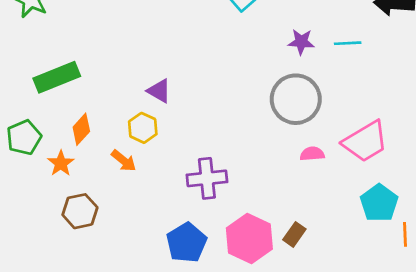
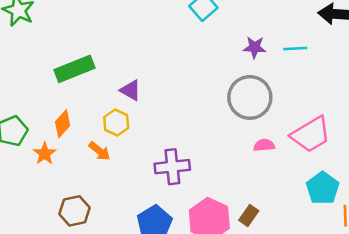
green rectangle: (57, 77) -> (74, 69), moved
brown hexagon: (80, 211) -> (74, 211), moved

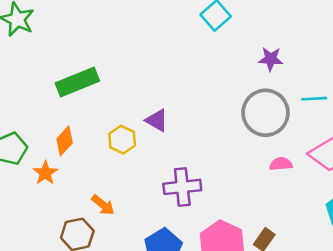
cyan line: (295, 49) -> (314, 99), moved
purple triangle: (131, 90) -> (157, 120), moved
orange arrow: (100, 151) -> (103, 205), moved

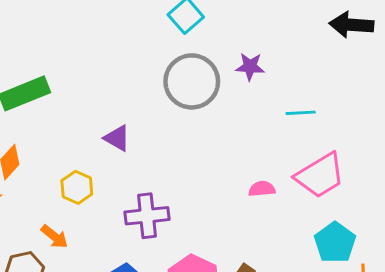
gray circle: (266, 113) -> (192, 81), moved
yellow hexagon: (122, 140) -> (77, 187), moved

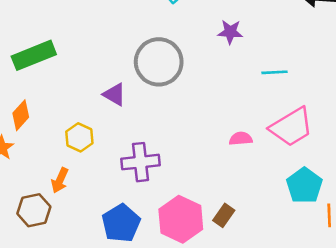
gray circle: (192, 81) -> (159, 62), moved
orange arrow: (54, 237) -> (60, 180), turned 75

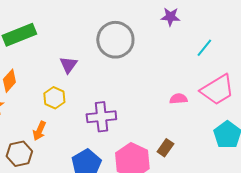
cyan line: (275, 72) -> (204, 48), turned -48
purple triangle: (114, 94) -> (68, 65), moved, turned 36
brown rectangle: (224, 215) -> (165, 148), moved

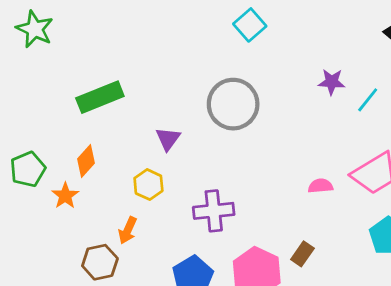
purple star: (170, 17) -> (332, 82), moved
cyan line: (204, 48) -> (368, 100), moved

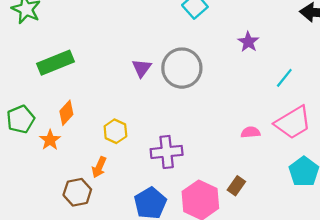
purple star: (332, 82) -> (248, 42), moved, turned 30
green rectangle: (100, 97) -> (55, 63), moved
cyan line: (368, 100) -> (284, 78), moved
purple triangle: (168, 139) -> (142, 68), moved

